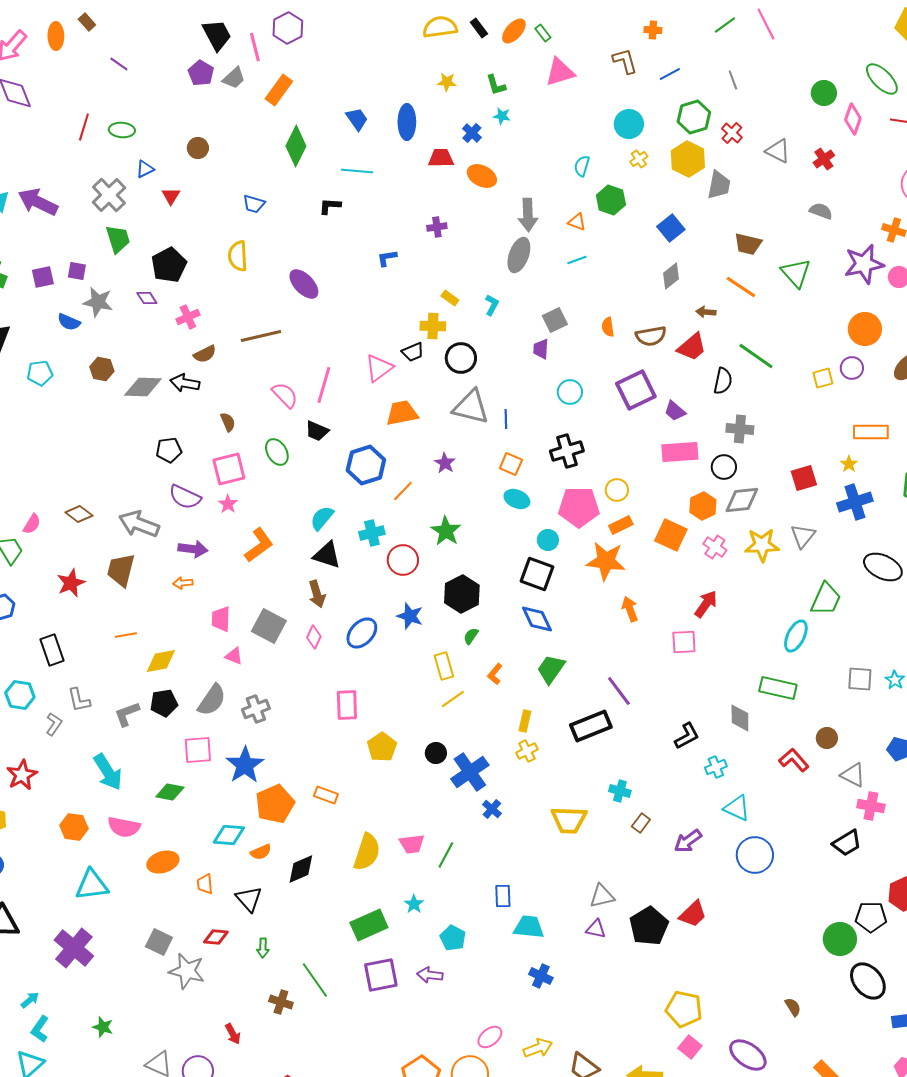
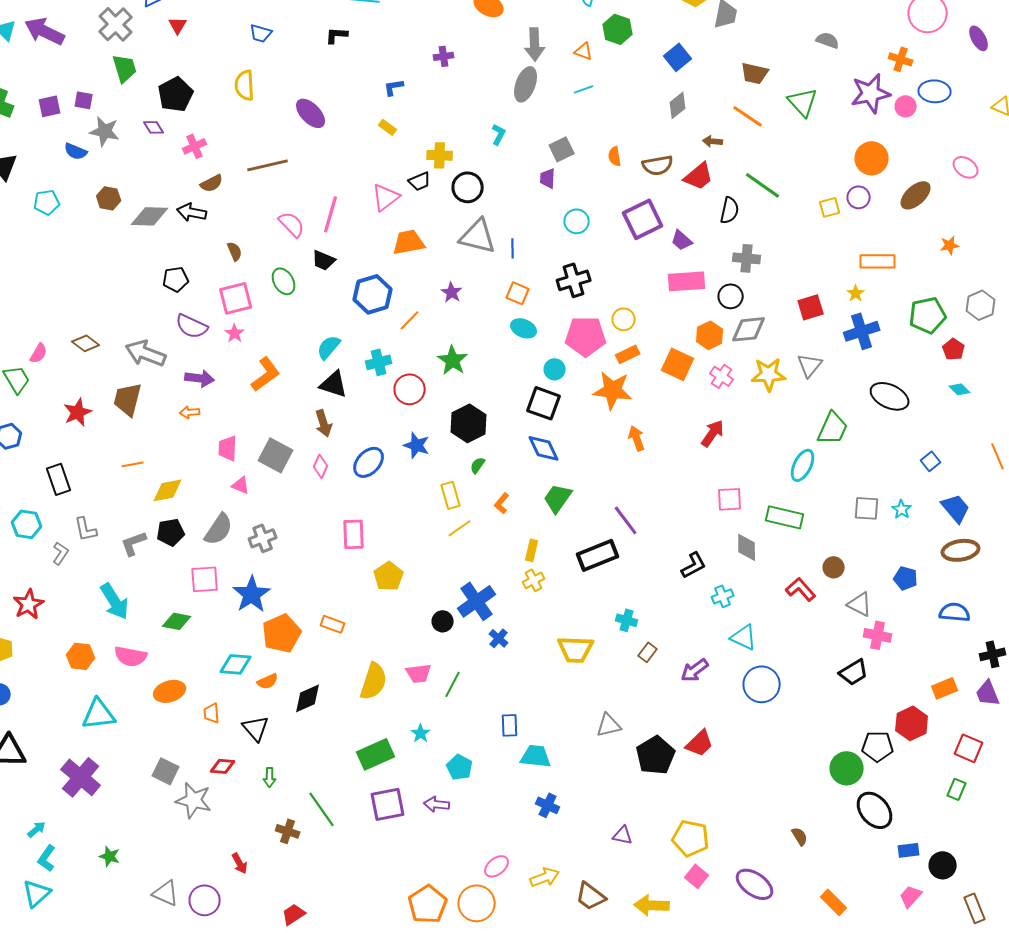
yellow rectangle: (450, 298) -> (388, 127), moved
pink square: (684, 642) -> (730, 499), moved
black circle: (436, 753) -> (443, 621), moved
purple triangle: (596, 929) -> (623, 835), moved

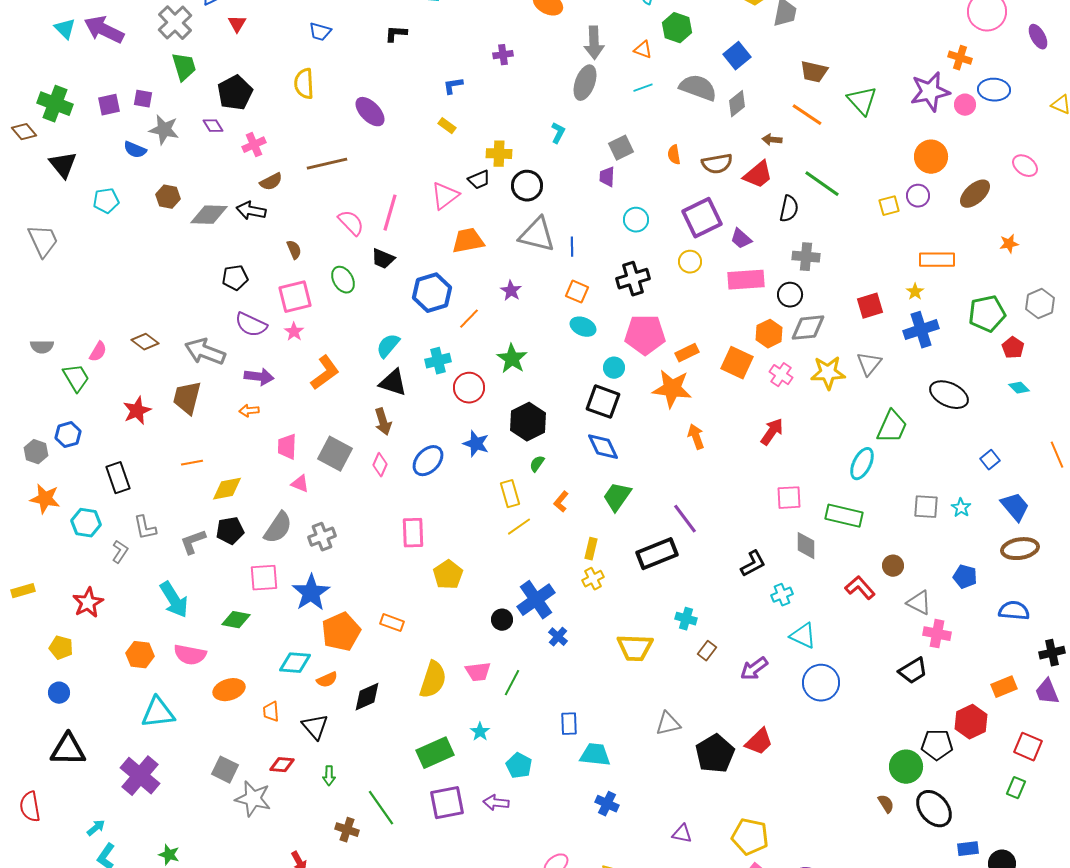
gray semicircle: (828, 40) -> (698, 88), moved, size x1.6
yellow circle: (624, 319) -> (690, 262), moved
brown semicircle: (800, 836) -> (886, 804), moved

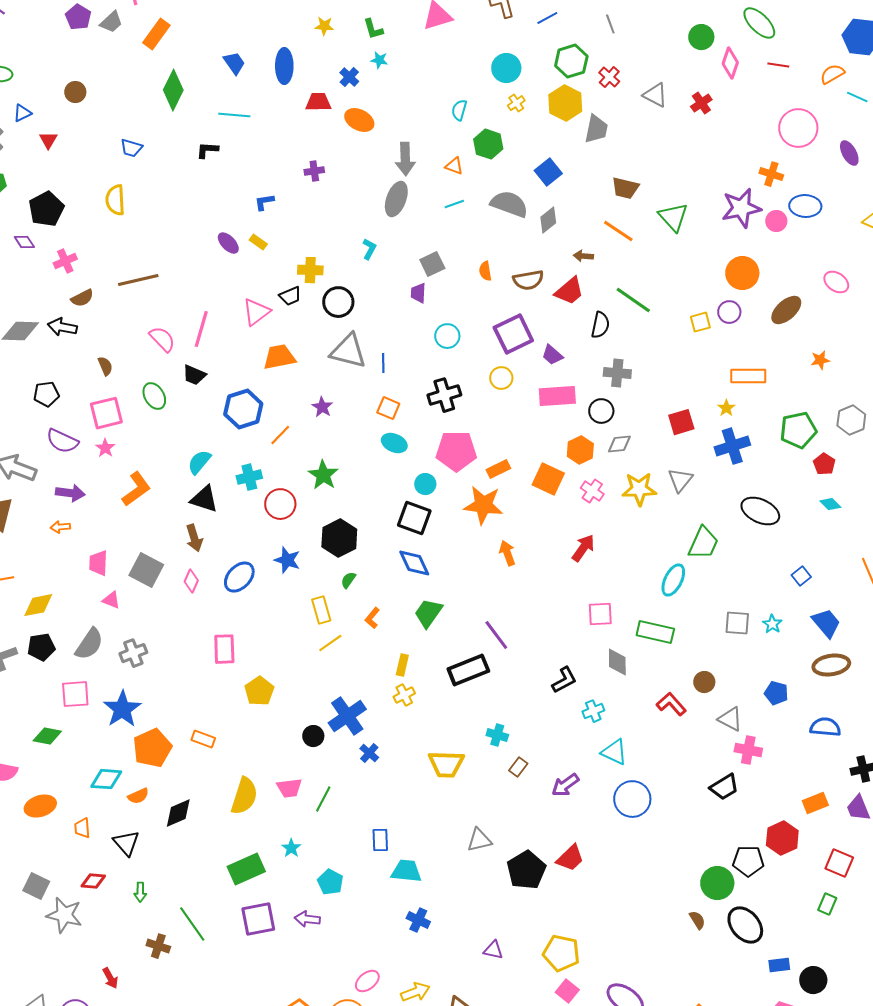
purple ellipse: (370, 112) -> (228, 243), moved, size x0.7
gray diamond: (808, 328) -> (619, 444), size x0.7

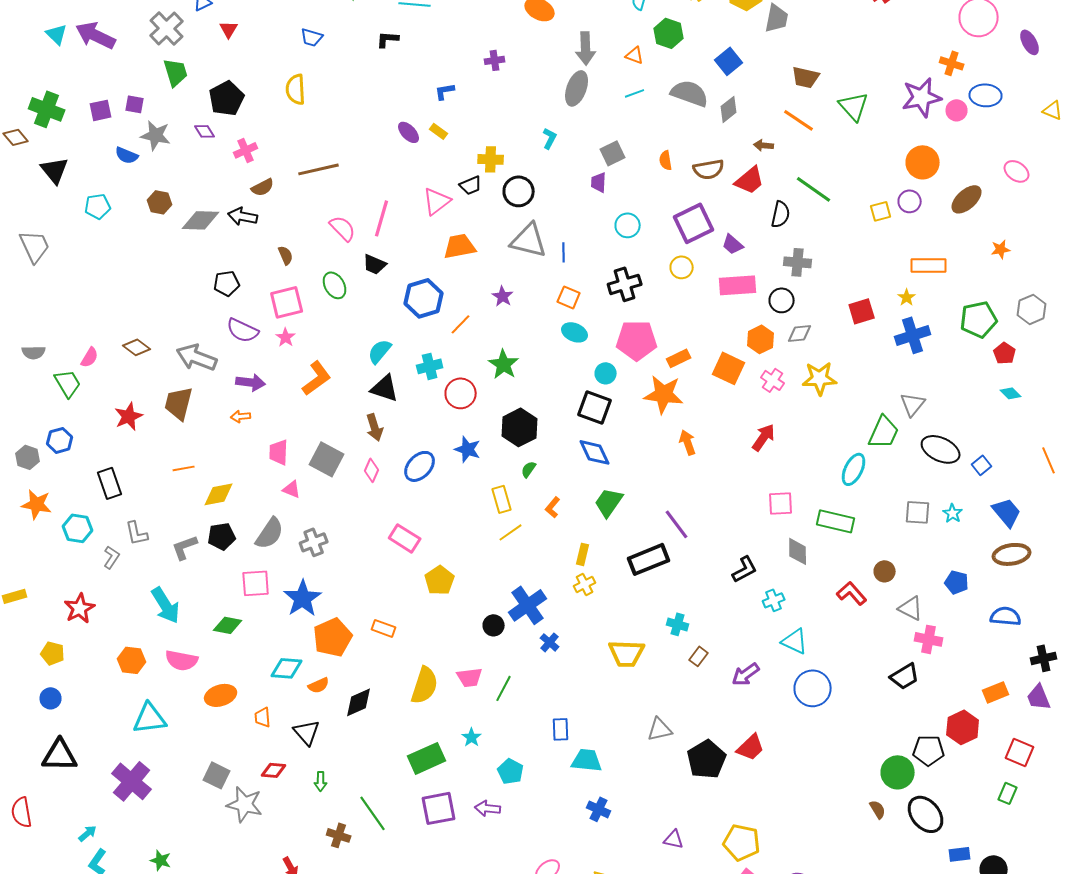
gray triangle: (680, 480) -> (913, 404), moved
black ellipse: (760, 511) -> (941, 449), moved
pink rectangle: (224, 649) -> (405, 538), turned -56

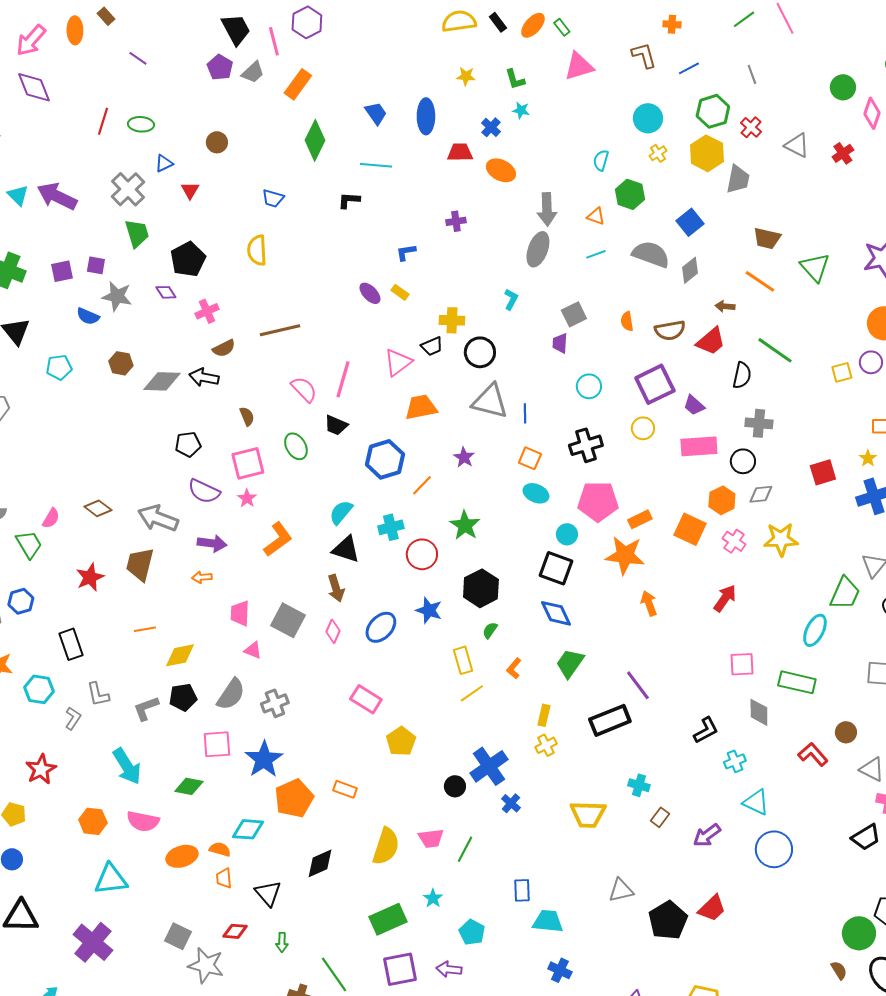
orange semicircle: (319, 685) -> (220, 849), moved, turned -140

